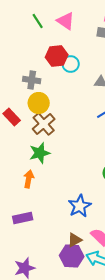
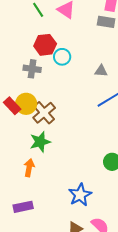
red hexagon: (57, 56) -> (45, 45), moved
cyan circle: (71, 64) -> (62, 57), moved
yellow circle: (39, 103) -> (26, 104), moved

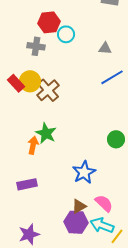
green star: (40, 142) -> (46, 133), moved, turned -30

